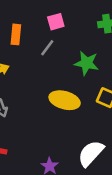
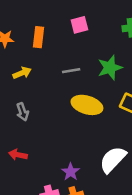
gray line: (47, 48) -> (71, 71), moved, turned 42
green star: (86, 63) -> (110, 68), turned -30

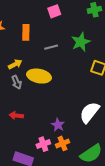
orange rectangle: (39, 37) -> (26, 32), moved
yellow arrow: (22, 73) -> (15, 64), moved
yellow ellipse: (87, 105) -> (39, 76), moved

